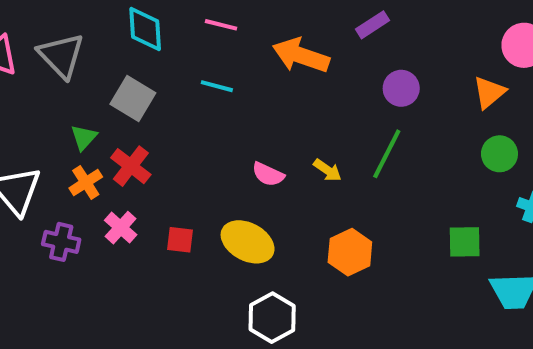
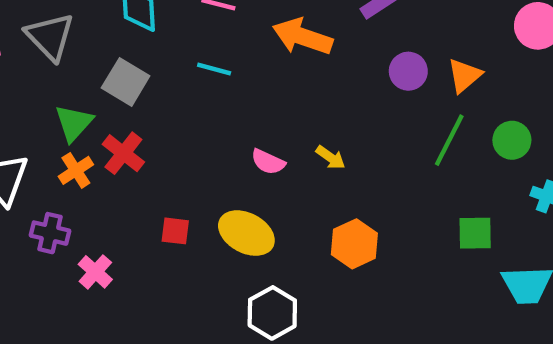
orange triangle: (489, 92) -> (464, 75), moved
green triangle: (84, 137) -> (74, 123), size x1.4
green line: (387, 154) -> (449, 140), moved
pink cross: (121, 228) -> (95, 272), moved

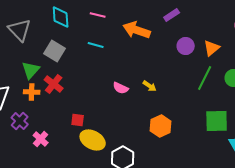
orange cross: (76, 170) -> (32, 92), turned 35
purple cross: (50, 233) -> (20, 121), turned 30
yellow ellipse: (246, 233) -> (93, 140), moved
green square: (475, 233) -> (217, 121), size x1.4

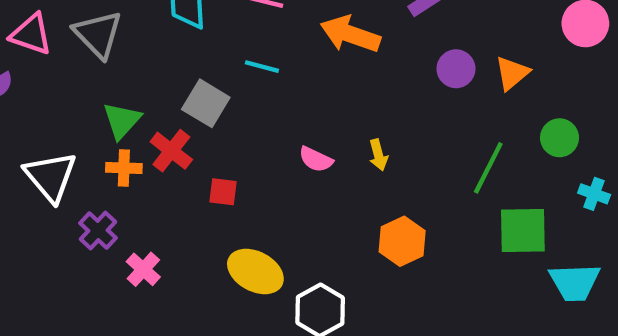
gray square: (55, 51) -> (206, 103), moved
green line: (205, 78) -> (488, 168), moved
yellow arrow: (150, 86) -> (378, 155), turned 40
red square: (78, 120) -> (223, 192), moved

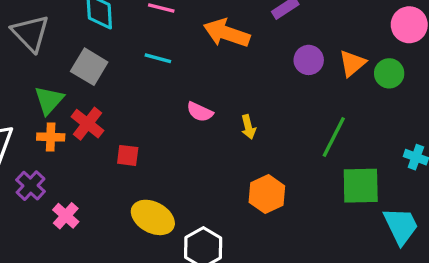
gray square: (206, 103) -> (89, 67), moved
green circle: (559, 138) -> (389, 73), moved
pink semicircle: (316, 159) -> (200, 112), moved
cyan trapezoid: (575, 282) -> (401, 226), turned -114

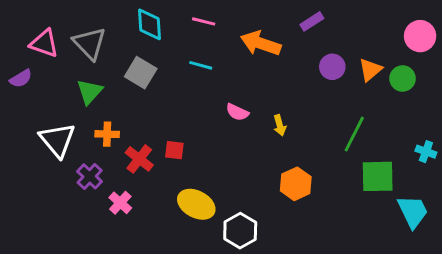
green triangle: (49, 100) -> (90, 92), moved
red cross: (87, 124) -> (139, 159), moved

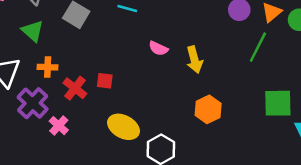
green triangle: (90, 92) -> (33, 31), turned -30
yellow arrow: (280, 125) -> (194, 60), size x1.5
green line: (354, 134) -> (258, 47), moved
purple cross: (90, 176) -> (33, 103), size x1.4

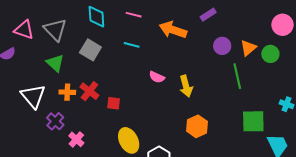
green line: (258, 47) -> (237, 76), turned -40
red cross: (75, 88) -> (89, 91), moved
purple cross: (33, 103) -> (55, 121), size x0.7
yellow ellipse: (123, 127) -> (129, 140), turned 35

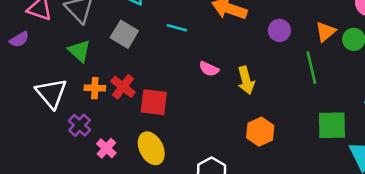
purple circle: (222, 46) -> (279, 30), moved
red square: (114, 103) -> (154, 102), size x1.6
yellow ellipse: (129, 140) -> (151, 148), moved

